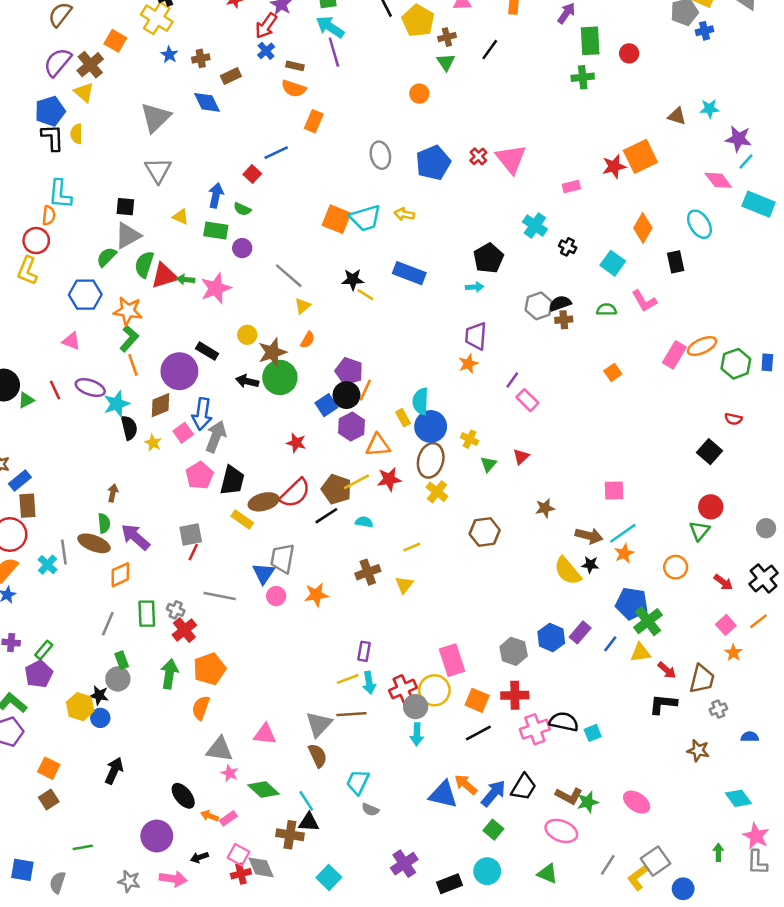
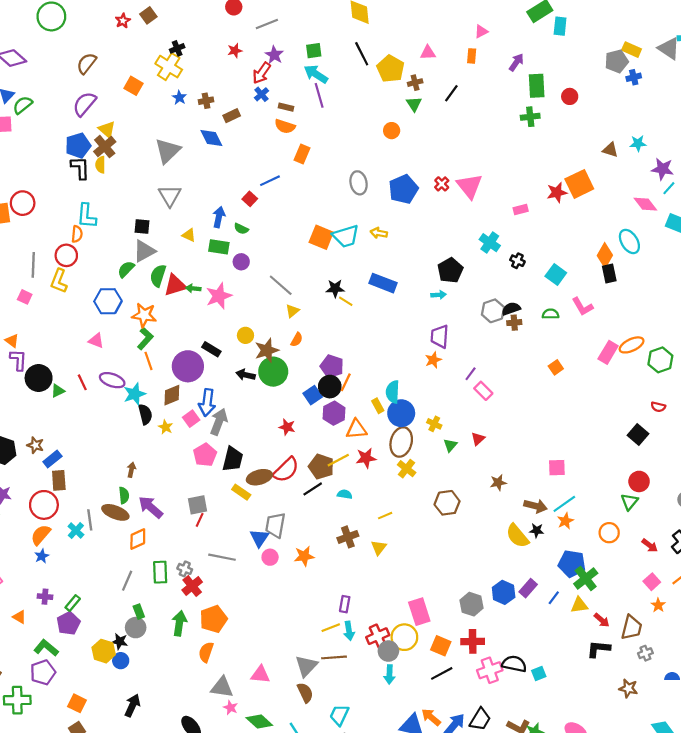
brown cross: (90, 65) -> (105, 147), moved
orange diamond: (643, 228) -> (605, 255), moved

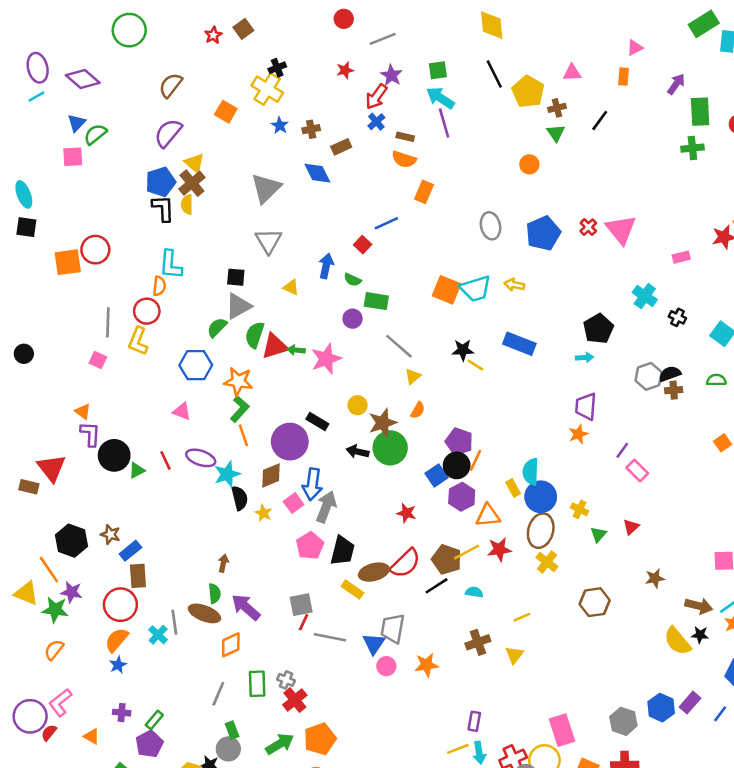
green rectangle: (219, 247) -> (376, 301), moved
gray line: (222, 557) -> (330, 637), moved
green arrow: (179, 623) -> (280, 744), turned 50

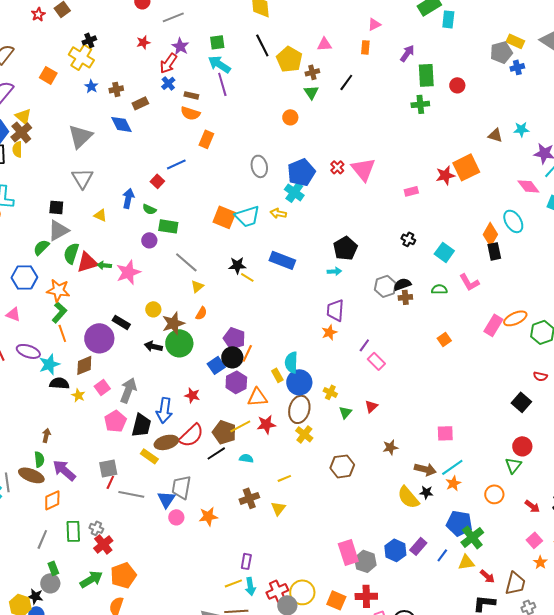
cyan cross: (645, 296) -> (294, 192), moved
blue arrow: (312, 484) -> (164, 410), moved
black semicircle: (240, 498) -> (59, 383), turned -72
pink rectangle: (562, 730) -> (348, 552), moved

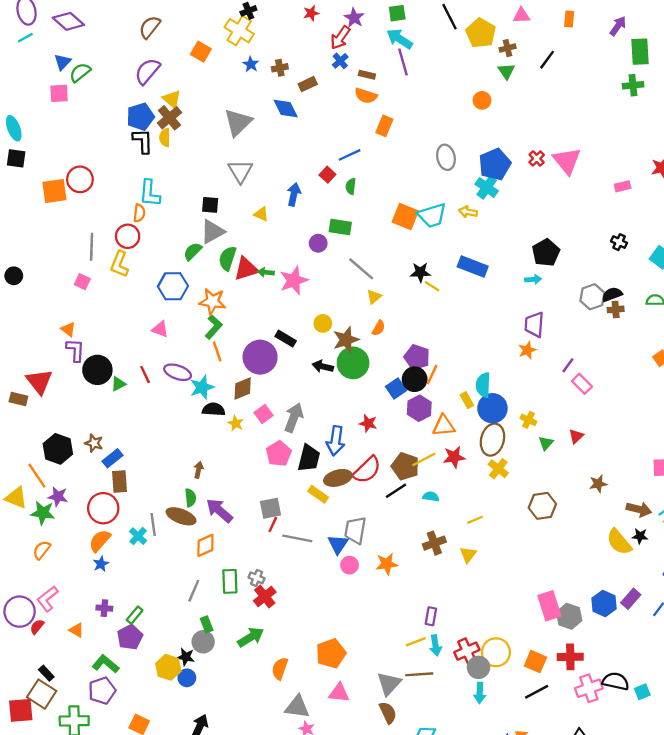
green semicircle: (149, 209) -> (351, 186), moved, turned 72
orange pentagon: (123, 575) -> (331, 653), moved

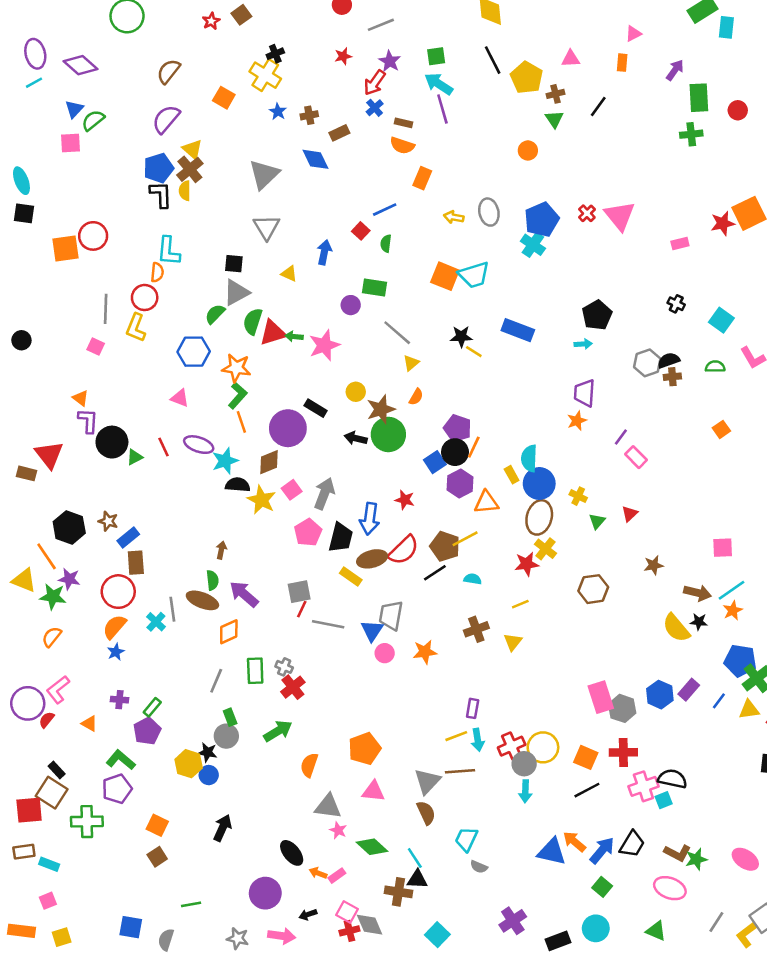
yellow arrow: (468, 212) -> (454, 217), moved
yellow star: (236, 423) -> (261, 500), size x1.6
red star: (454, 457) -> (527, 564), moved
cyan square: (642, 692) -> (664, 800), moved

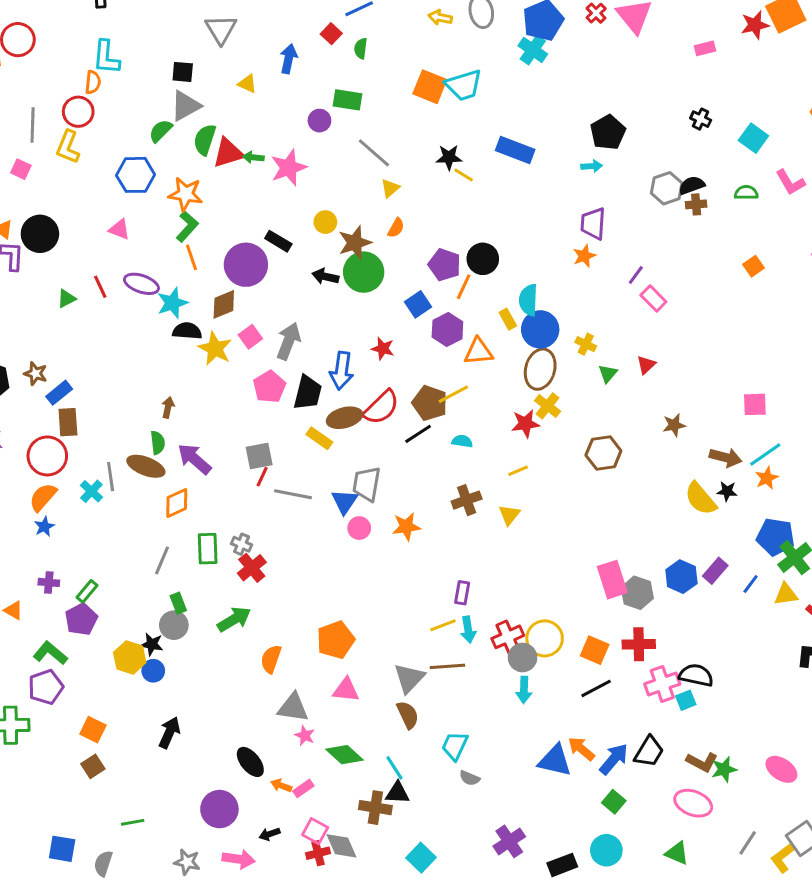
black circle: (112, 442) -> (40, 234), moved
black circle: (455, 452) -> (483, 259), moved

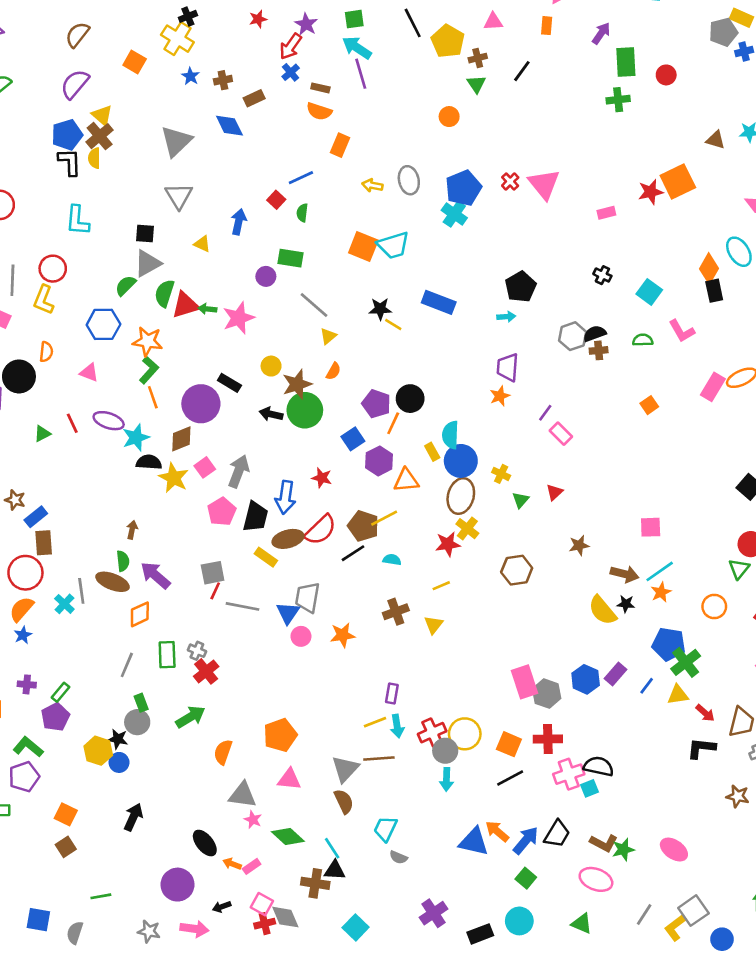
orange semicircle: (93, 82) -> (46, 352), moved

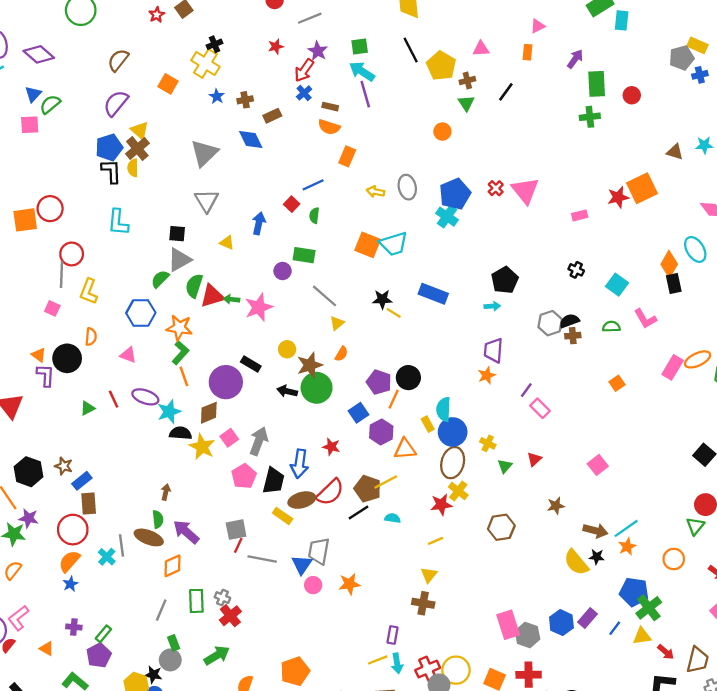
red circle: (53, 269) -> (72, 254), moved
pink square: (651, 527) -> (598, 465), moved, turned -36
brown cross: (396, 612) -> (423, 603), moved, turned 30

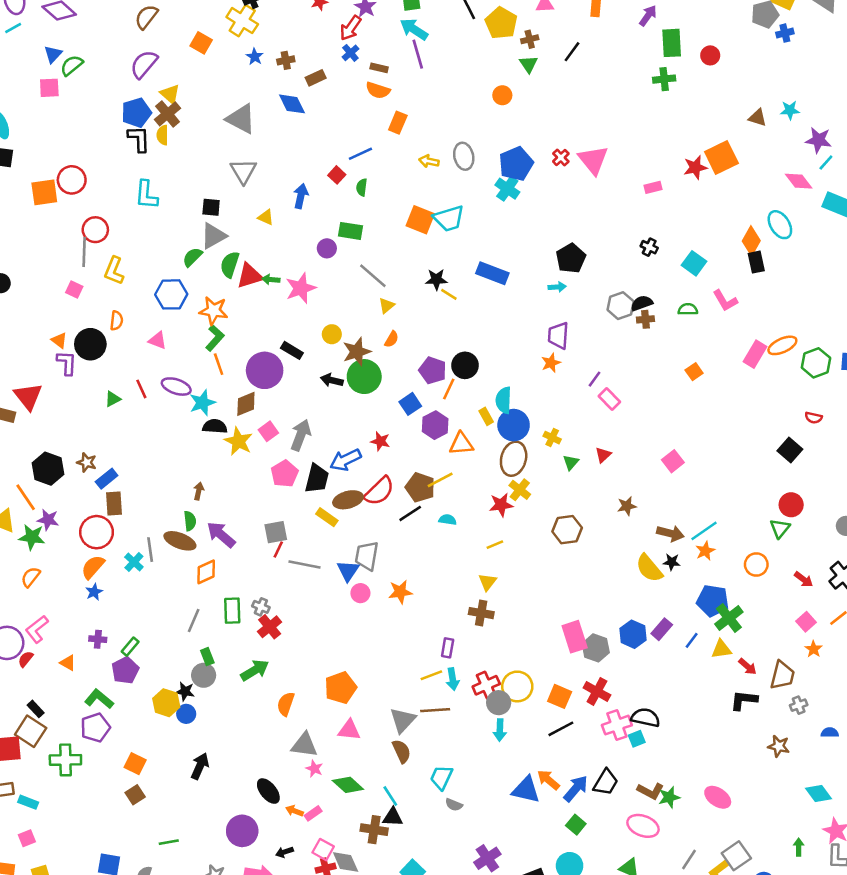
gray triangle: (204, 153) -> (241, 119), turned -48
blue arrow: (300, 464) -> (346, 460), turned 56
red cross: (529, 675) -> (597, 691), turned 30

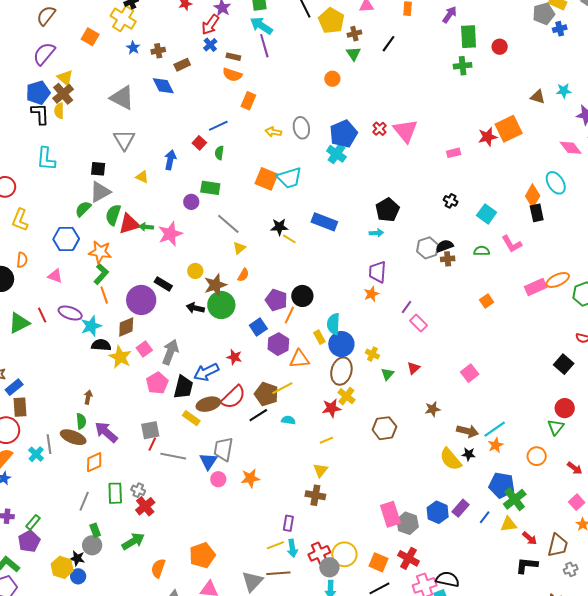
pink rectangle: (755, 354) -> (536, 287), turned 35
green triangle: (113, 399) -> (19, 323), size x1.6

